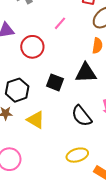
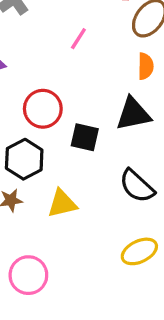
red circle: (32, 47) -> (43, 109), moved
yellow triangle: (36, 120) -> (62, 204), turned -36

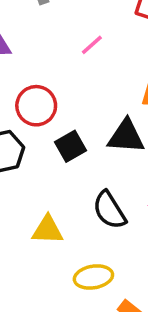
black square: (85, 137) -> (71, 146), turned 32
yellow triangle: (62, 204) -> (48, 230), moved

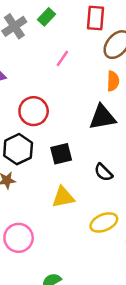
black square: (71, 146) -> (61, 154), moved, turned 30
black semicircle: (109, 210) -> (103, 172), size x0.7

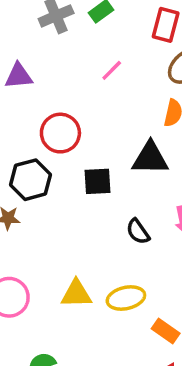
black square: (61, 154) -> (97, 181), moved
yellow triangle: (63, 197) -> (76, 294), moved

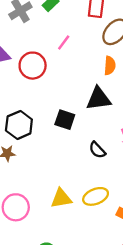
red circle: (60, 133) -> (33, 66), moved
black square: (97, 181) -> (65, 120), turned 30

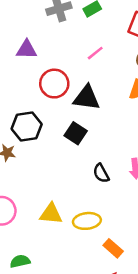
red circle: (33, 66) -> (54, 84), moved
black triangle: (99, 99) -> (87, 98), moved

